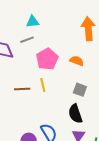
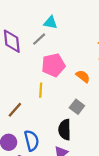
gray line: (27, 40) -> (39, 39), turned -40
brown line: (22, 89) -> (15, 110), moved, turned -63

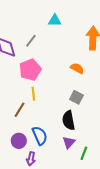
cyan triangle: (50, 22) -> (55, 20), moved
pink pentagon: (53, 65) -> (30, 70), moved
yellow line: (41, 90) -> (33, 94), moved

